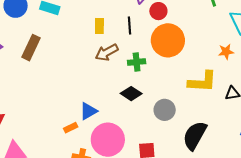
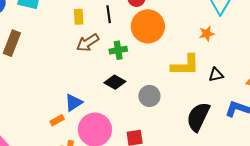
black semicircle: (195, 135) -> (198, 117), moved

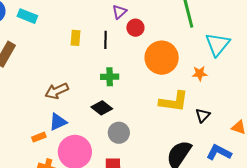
orange circle: (148, 26) -> (162, 58), moved
brown arrow: (88, 43) -> (57, 91), moved
black triangle: (216, 75) -> (203, 115), turned -42
gray circle: (149, 96) -> (119, 133), moved

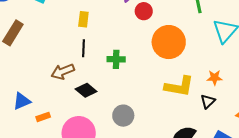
black line: (106, 40) -> (83, 48), moved
orange star: (200, 73) -> (215, 78), moved
black diamond: (102, 108) -> (86, 90), moved
blue triangle: (58, 122) -> (22, 101), moved

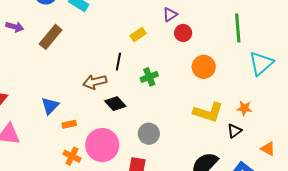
yellow rectangle: (83, 19) -> (138, 34), moved, turned 42
orange circle: (169, 42) -> (204, 67), size x0.7
green cross: (116, 59) -> (149, 77), turned -30
blue triangle: (22, 101) -> (50, 106), turned -30

